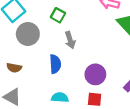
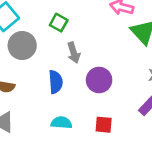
purple circle: (95, 74) -> (99, 80), moved

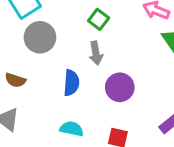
green square: (59, 23) -> (99, 19), moved

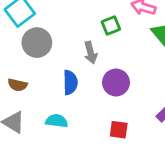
green square: (99, 19) -> (111, 25), moved, turned 36
cyan semicircle: (72, 129) -> (57, 121), moved

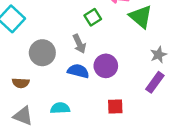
gray circle: (37, 43) -> (42, 53), moved
blue semicircle: (70, 82) -> (78, 71), moved, turned -65

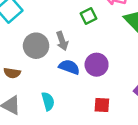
gray arrow: (79, 44) -> (62, 41), moved
cyan semicircle: (60, 108) -> (48, 101), turned 72

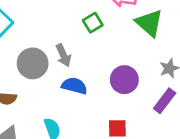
purple circle: (97, 65) -> (124, 80), moved

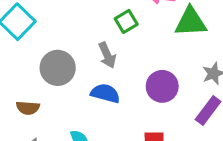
green triangle: (149, 23) -> (191, 22), turned -44
gray arrow: (63, 55) -> (107, 55), moved

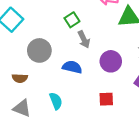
green square: (126, 21) -> (72, 20), moved
gray arrow: (107, 55) -> (84, 39), moved

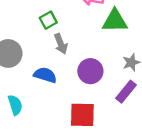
red square: (106, 99) -> (82, 115), size x1.5
cyan semicircle: (56, 101) -> (15, 105), moved

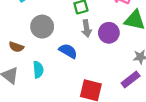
purple circle: (90, 71) -> (109, 33), moved

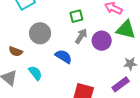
gray arrow: (87, 29) -> (81, 36), turned -140
cyan semicircle: (38, 70) -> (35, 73), turned -35

